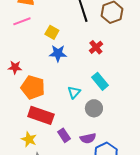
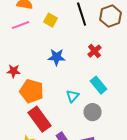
yellow square: (52, 32) -> (51, 20), moved
red rectangle: (41, 115) -> (40, 119), turned 35

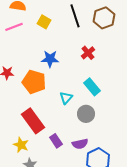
orange pentagon: (32, 91) -> (34, 82), moved

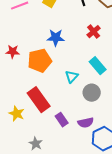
orange pentagon: (34, 82) -> (40, 61), turned -30
yellow star: (21, 145) -> (17, 114), moved

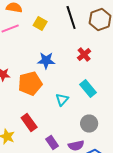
gray circle: (92, 93) -> (89, 124), moved
red rectangle: (39, 100) -> (29, 122), size x0.7

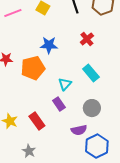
red rectangle: (29, 122) -> (37, 121), moved
purple rectangle: (52, 142) -> (59, 104), moved

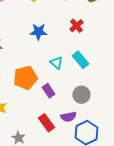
orange pentagon: (33, 68) -> (25, 78), moved
cyan triangle: (65, 84) -> (56, 63), moved, turned -32
red rectangle: (37, 121) -> (46, 123), moved

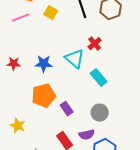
blue star: (38, 32) -> (44, 64), moved
cyan triangle: (56, 63) -> (75, 59), moved, size x1.5

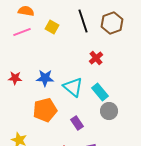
cyan triangle: (75, 59) -> (73, 87), moved
purple rectangle: (67, 109) -> (77, 123), moved
gray circle: (100, 113) -> (109, 111), moved

